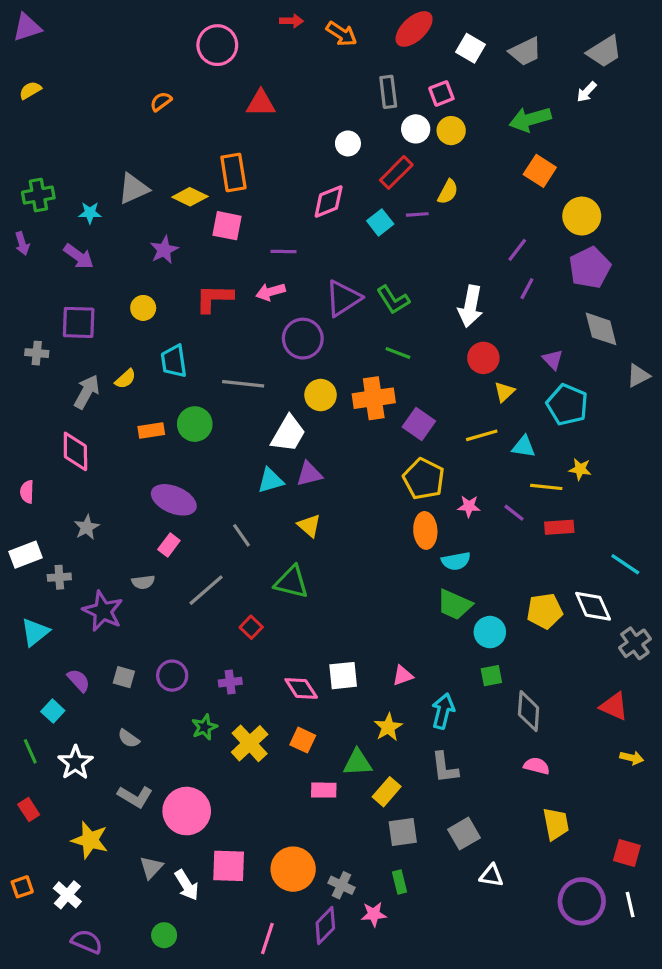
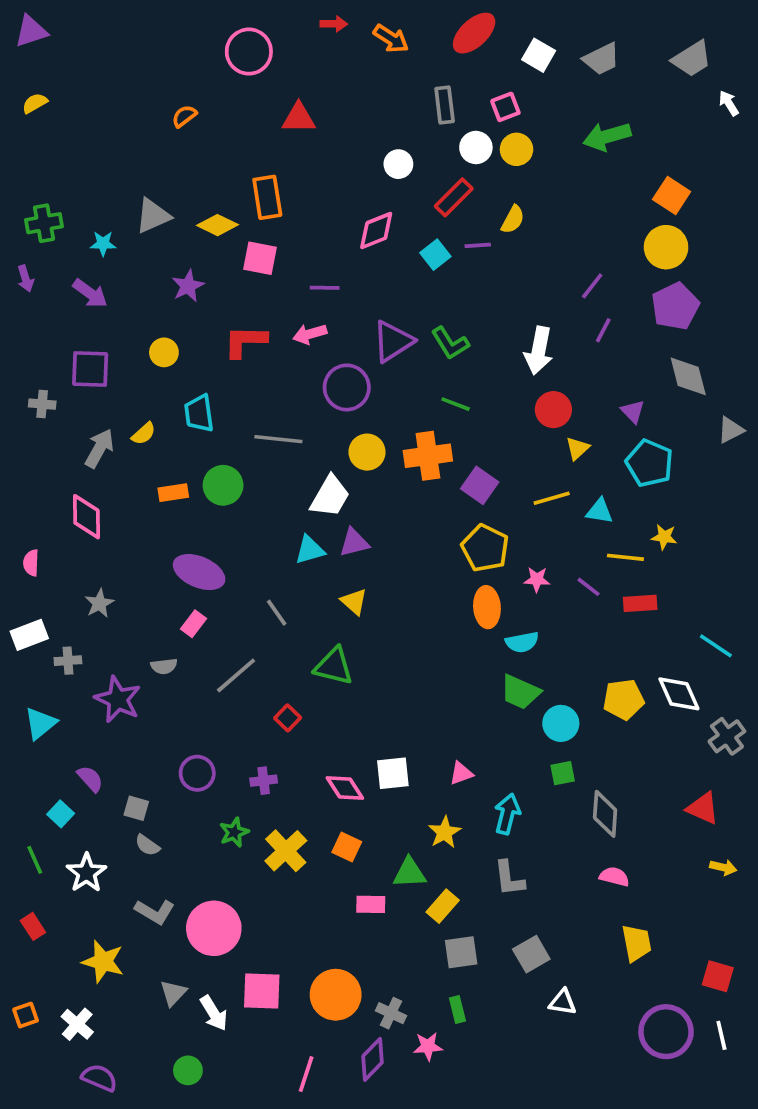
white arrow: (587, 92) -> (729, 103), moved, turned 105
orange square: (540, 171) -> (672, 195), moved
gray square: (124, 677) -> (136, 808), moved

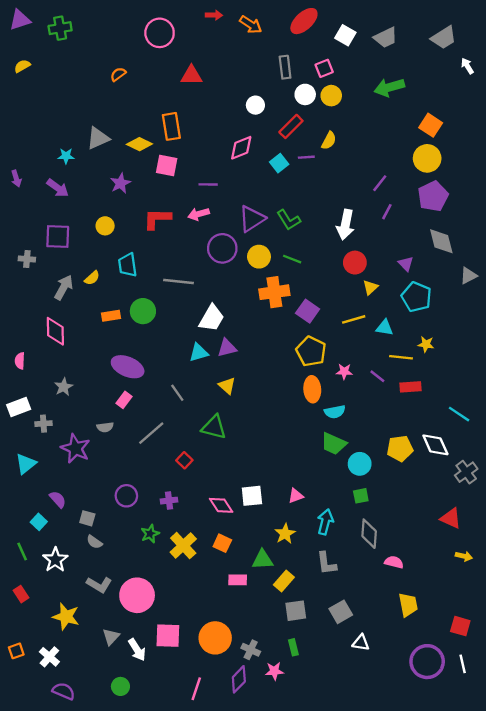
green cross: (44, 223) -> (60, 28), moved
yellow circle: (367, 452) -> (259, 257), moved
gray diamond: (605, 814) -> (369, 534), moved

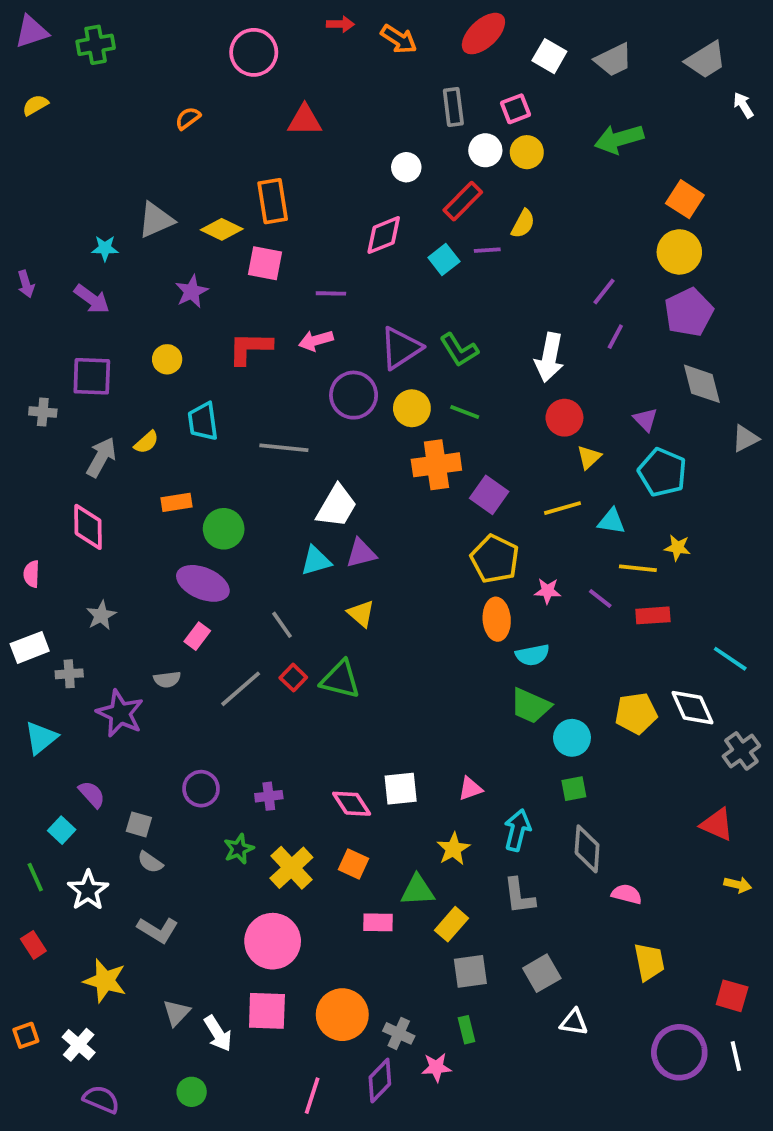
green circle: (143, 311) -> (224, 529), moved
red square: (184, 460) -> (293, 678), moved
pink circle: (137, 595) -> (273, 941), moved

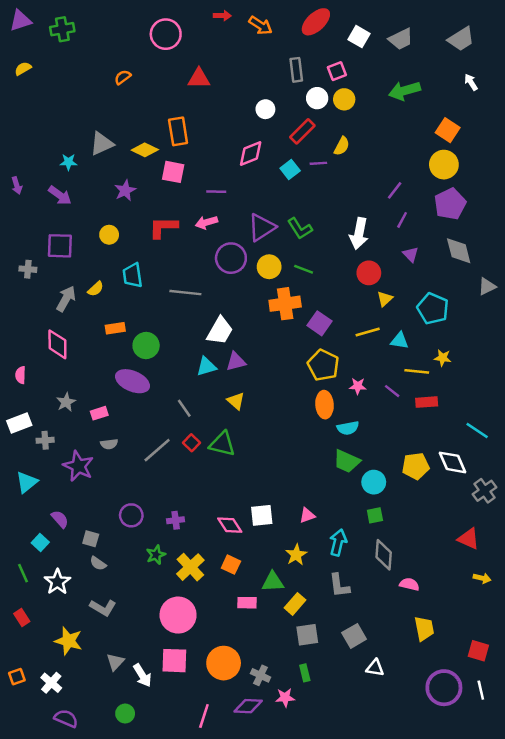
white arrow: (743, 105) -> (471, 82), moved
purple triangle: (645, 420) -> (411, 254), moved
pink rectangle: (197, 636) -> (99, 413), moved, turned 35
purple diamond: (380, 1081) -> (248, 706), turned 48

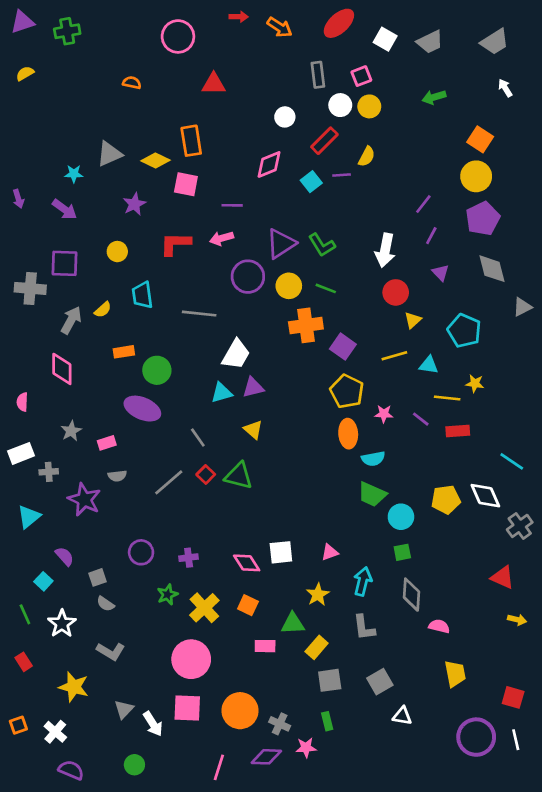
orange semicircle: (123, 77) -> (132, 83), turned 49
green arrow: (405, 91) -> (434, 97), size x0.7
gray cross: (28, 269) -> (30, 288), size x1.6
gray square: (91, 539) -> (98, 577), turned -35

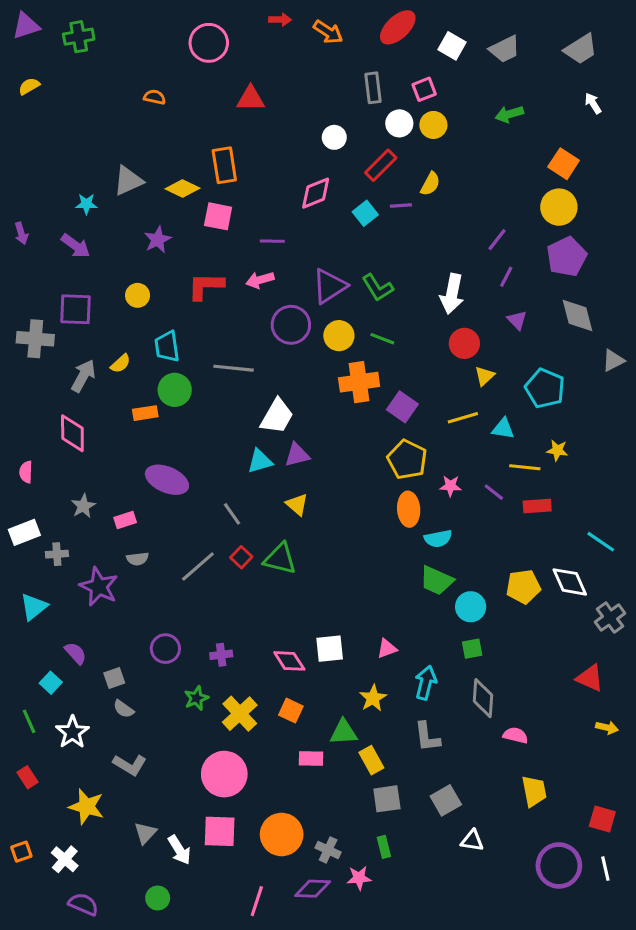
green circle: (157, 370) -> (175, 390), moved
yellow rectangle: (317, 647) -> (371, 760), turned -70

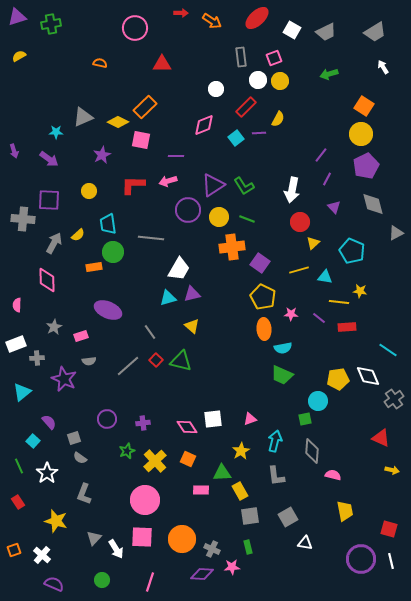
orange rectangle: (224, 165) -> (145, 107), turned 55
cyan circle: (471, 607) -> (318, 401), moved
gray L-shape: (130, 765) -> (84, 494), turned 80
pink line: (257, 901) -> (150, 582), moved

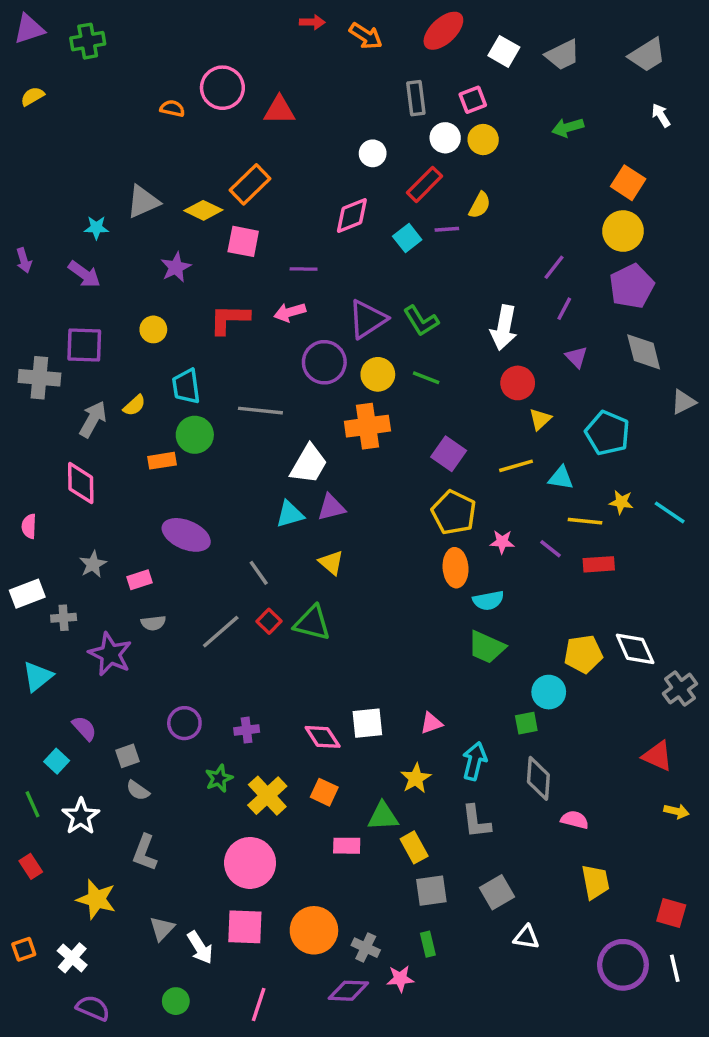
pink circle: (135, 28) -> (222, 88), moved
orange cross: (232, 247) -> (367, 426), moved
cyan line: (388, 350) -> (670, 512), moved

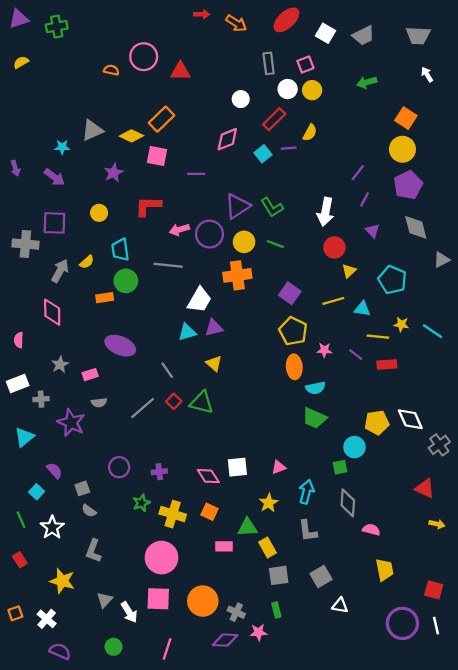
gray trapezoid: (647, 55) -> (418, 35), turned 35
pink arrow: (290, 312) -> (179, 230), moved
yellow cross: (267, 796) -> (173, 514), turned -30

